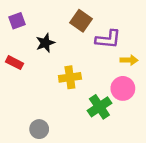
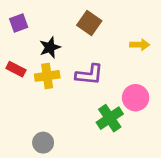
purple L-shape: (108, 39) -> (89, 75), moved
yellow arrow: (129, 60) -> (140, 45), moved
yellow cross: (70, 77) -> (47, 76), moved

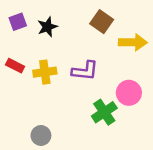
brown square: (89, 23) -> (102, 22), moved
yellow arrow: (140, 45) -> (133, 42), size x1.5
black star: (50, 47) -> (47, 27), moved

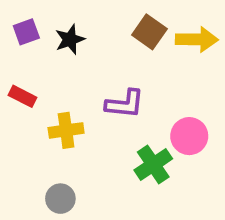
yellow arrow: (133, 42) -> (197, 39), moved
yellow cross: (45, 72) -> (66, 130), moved

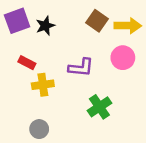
purple square: (26, 32) -> (17, 21), size x1.5
red rectangle: (23, 96) -> (27, 63), moved
pink circle: (189, 136) -> (123, 58), moved

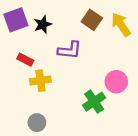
yellow arrow: (128, 26) -> (121, 25), turned -125
pink circle: (123, 58) -> (116, 82), moved
purple L-shape: (81, 68) -> (70, 50), moved

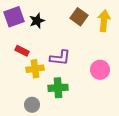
yellow arrow: (121, 25) -> (104, 21), turned 40
purple L-shape: (70, 50) -> (60, 58), moved
green cross: (94, 102) -> (58, 88), moved, turned 30

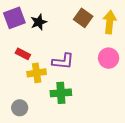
pink circle: (100, 70) -> (109, 58), moved
gray circle: (32, 105) -> (20, 108), moved

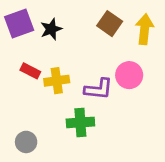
pink circle: (109, 58) -> (129, 75), moved
purple L-shape: (63, 61) -> (99, 89), moved
yellow cross: (37, 73) -> (57, 81), moved

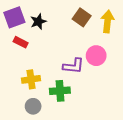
red rectangle: (30, 71) -> (21, 42), moved
yellow cross: (57, 81) -> (31, 79), moved
gray circle: (26, 142) -> (33, 106), moved

